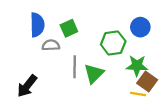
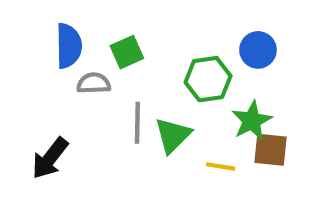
green star: (137, 66) -> (252, 121), turned -30
brown square: (147, 81) -> (270, 150), turned -30
yellow line: (138, 94) -> (221, 166), moved

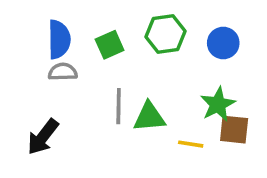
green hexagon: (208, 79) -> (165, 34), moved
gray semicircle: (94, 83) -> (63, 72), moved
green triangle: (173, 135) -> (149, 117), turned 40

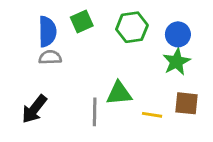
green square: (110, 45) -> (82, 21), moved
green star: (218, 104) -> (176, 62), moved
gray line: (119, 106) -> (95, 112), moved

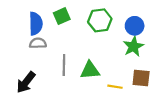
gray line: (95, 112) -> (64, 65), moved

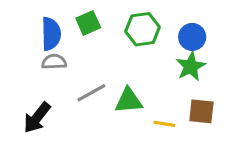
gray line: (64, 65) -> (91, 93), turned 60

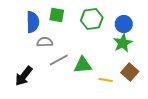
green square: (88, 23) -> (57, 15), turned 35
gray semicircle: (54, 62) -> (45, 42), moved
brown square: (201, 111) -> (130, 72), turned 36

